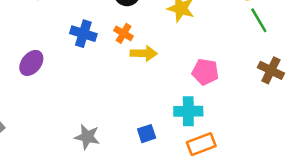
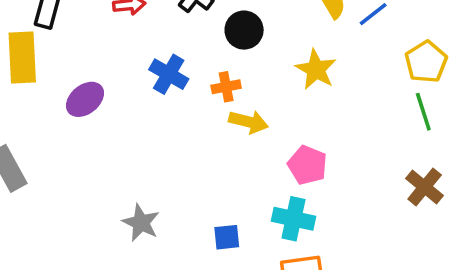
orange cross: (124, 33) -> (226, 87), turned 36
pink pentagon: (205, 72) -> (307, 165), moved

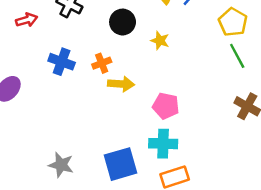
black circle: (244, 30) -> (123, 22), moved
yellow star: (316, 70) -> (160, 41), size x0.7
blue square: (227, 237) -> (121, 164), size x1.8

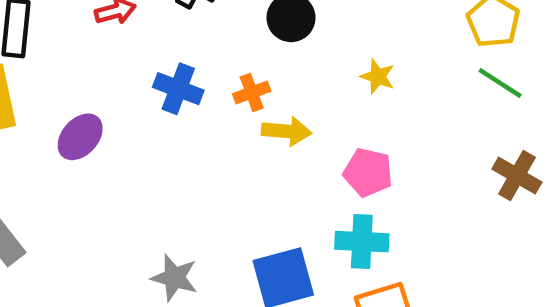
yellow star: (160, 41) -> (378, 77), moved
green line: (237, 56) -> (500, 83), turned -30

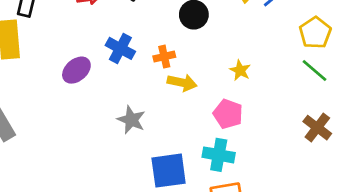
yellow star: (378, 77) -> (240, 70), moved
purple ellipse: (80, 137) -> (76, 70), moved
gray star: (174, 278) -> (131, 120), moved

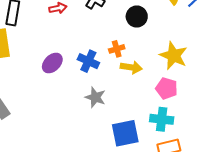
blue cross: (120, 48) -> (88, 61), moved
yellow star: (240, 70) -> (174, 56), size x1.8

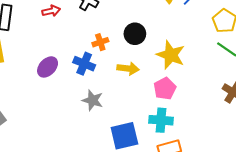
black circle: (137, 16) -> (135, 34), moved
orange cross: (117, 49) -> (100, 42), moved
pink pentagon: (167, 88) -> (165, 89), turned 30

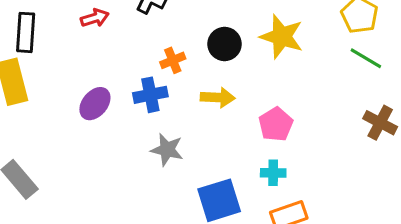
yellow star: (171, 55) -> (282, 37), moved
blue cross: (84, 64) -> (150, 95), turned -30
cyan cross: (161, 120) -> (273, 173), size x0.7

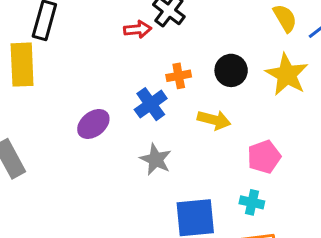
red arrow: (95, 18) -> (138, 29), moved
blue cross: (150, 95) -> (151, 104), turned -36
purple ellipse: (95, 104) -> (93, 124), moved

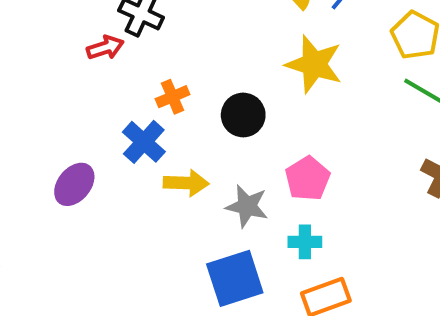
black circle: (231, 70) -> (243, 115), moved
yellow arrow: (214, 120) -> (186, 183), moved
gray star: (156, 159) -> (247, 206), moved

